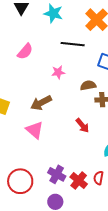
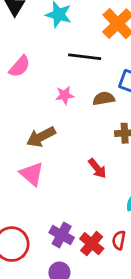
brown semicircle: (88, 85) -> (104, 99), moved

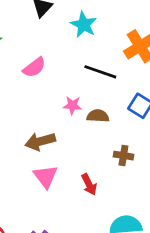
brown semicircle: (104, 99) -> (98, 116), moved
pink triangle: (32, 174) -> (45, 176), moved

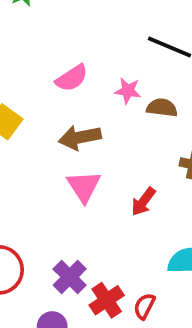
pink semicircle: (34, 67) -> (72, 78), moved
red arrow: (89, 184) -> (143, 202), turned 60

